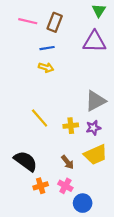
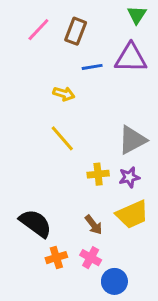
pink line: (28, 21) -> (38, 30), turned -60
blue line: (47, 48) -> (92, 67), moved
yellow line: (40, 118) -> (62, 138), moved

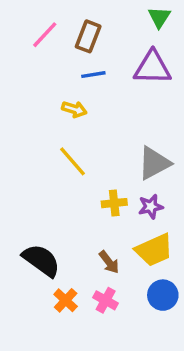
blue line: (92, 67) -> (93, 75), moved
orange cross: (56, 258) -> (66, 300), turned -30
blue circle: (114, 281) -> (163, 295), moved

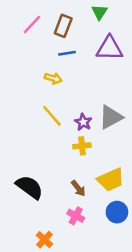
green triangle: (159, 17) -> (99, 12), moved
purple star: (151, 207) -> (83, 122), moved, turned -30
orange cross: (66, 300) -> (44, 240), moved

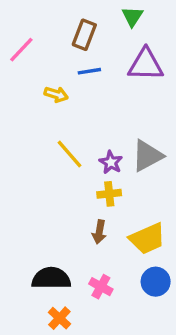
pink line: (32, 25) -> (21, 50), moved
yellow arrow: (53, 78) -> (56, 94), moved
black semicircle: (29, 187) -> (51, 278), moved, turned -36
brown arrow: (78, 188) -> (99, 232), moved, turned 48

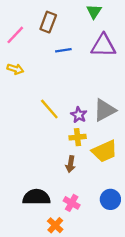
brown rectangle: (84, 35) -> (48, 22), moved
yellow arrow: (56, 94) -> (15, 69), moved
yellow trapezoid: (147, 239) -> (105, 151), moved
orange cross: (59, 318) -> (55, 225), moved

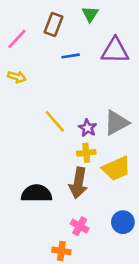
green triangle: (94, 11) -> (90, 14), moved
brown arrow: (70, 164) -> (78, 183), size x1.6
black semicircle: (36, 197) -> (37, 193), moved
orange cross: (55, 225) -> (61, 251), turned -35

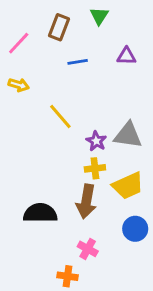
purple triangle: (115, 51) -> (127, 56), size x0.6
yellow line: (55, 121) -> (60, 117), moved
gray triangle: (116, 123) -> (128, 135), turned 36
blue circle: (123, 222) -> (135, 229), moved

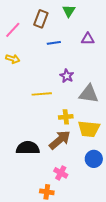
yellow line: (60, 117) -> (42, 94), moved, turned -54
purple star: (96, 141) -> (67, 76), moved
yellow trapezoid: (128, 186) -> (89, 129), turned 30
brown arrow: (86, 201) -> (60, 140), turned -140

